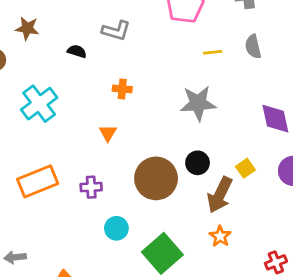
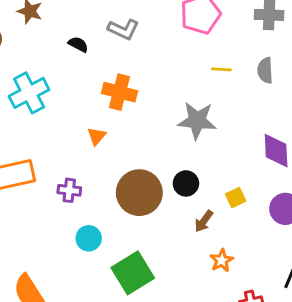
orange cross: (122, 89) -> (119, 92), size x1.6
brown arrow: (220, 195) -> (204, 221), size x0.6
orange star: (220, 236) -> (222, 260), moved

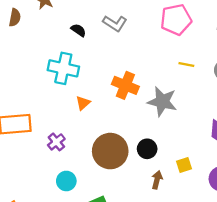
orange cross: (119, 92) -> (125, 85), moved
cyan cross: (29, 93) -> (63, 68), moved, turned 32
purple cross: (69, 190) -> (56, 142), turned 36
brown arrow: (204, 221) -> (157, 180), turned 150

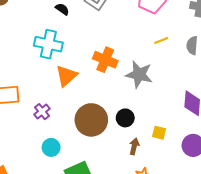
yellow line: (186, 64) -> (161, 41), turned -32
orange triangle: (83, 103) -> (66, 76), size x1.6
yellow square: (184, 165) -> (159, 133), turned 32

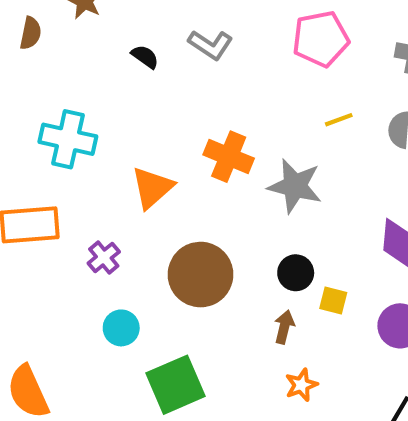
cyan cross: (48, 44) -> (68, 139), moved
black circle: (125, 118) -> (296, 273), moved

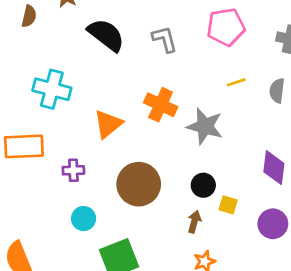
gray L-shape: (211, 45) -> (165, 39), moved, turned -140
black semicircle: (145, 57) -> (106, 35), size x2.0
purple cross: (104, 257) -> (73, 170), turned 35

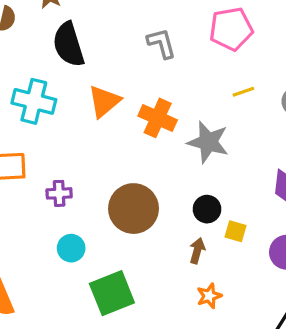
black semicircle: (106, 35) -> (69, 44), moved, turned -144
orange triangle: (108, 124) -> (104, 101), moved

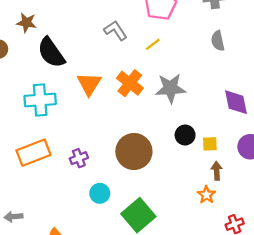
yellow line: (243, 92) -> (153, 44), moved
orange cross: (158, 118) -> (130, 83), turned 32
brown arrow: (197, 251) -> (217, 171), moved

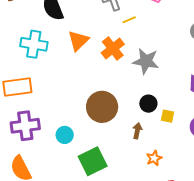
yellow line: (153, 44) -> (129, 20), moved
purple cross: (79, 158) -> (25, 126), moved, size x1.8
brown arrow: (217, 171) -> (137, 131), moved

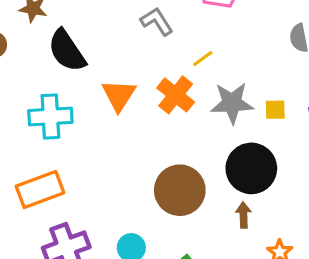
yellow line: (129, 20) -> (203, 59), moved
black circle: (148, 104) -> (251, 168), size x1.8
yellow square: (168, 116) -> (275, 110), moved

